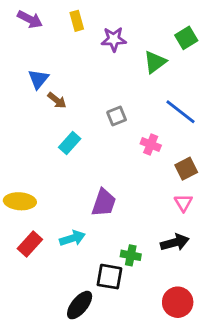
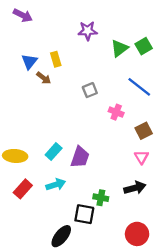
yellow rectangle: (77, 21) -> (56, 59), moved
green square: (186, 38) -> (144, 46), moved
cyan rectangle: (70, 143) -> (54, 152), moved

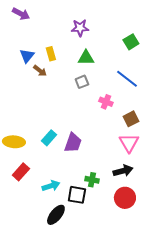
green triangle: (119, 48) -> (86, 58), moved, turned 36
pink triangle: (141, 157) -> (129, 143), size x1.5
cyan arrow: (56, 185) -> (51, 186), moved
red circle: (137, 234) -> (125, 198), moved

